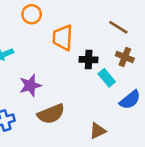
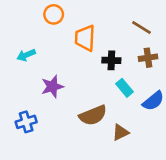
brown cross: (125, 57) -> (148, 58), turned -30
cyan rectangle: (107, 78) -> (124, 88), moved
brown semicircle: (51, 114) -> (93, 115), moved

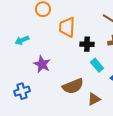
purple star: (52, 87) -> (42, 64), turned -30

